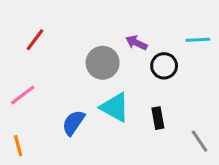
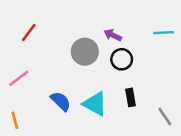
black circle: (164, 66) -> (122, 59), moved
cyan triangle: (115, 107) -> (95, 104), moved
blue semicircle: (73, 123) -> (61, 101), turned 100

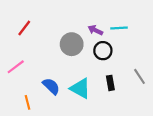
cyan line: (164, 33) -> (119, 28), moved
gray line: (165, 116) -> (140, 76), moved
orange line: (15, 120) -> (27, 102), moved

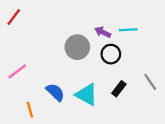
red line: (24, 28) -> (14, 17), moved
black rectangle: (110, 83) -> (119, 89), turned 48

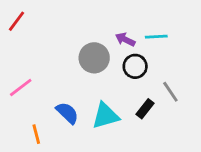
gray line: (150, 82) -> (170, 92), moved
cyan triangle: (87, 95) -> (105, 116), turned -45

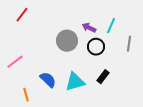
red line: (16, 21) -> (22, 15), moved
cyan line: (156, 37) -> (111, 26), turned -63
gray line: (170, 92) -> (129, 44), moved, turned 42

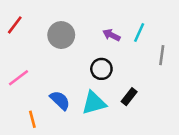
red line: (22, 15) -> (15, 25), moved
gray circle: (67, 41) -> (61, 35), moved
black circle: (96, 47) -> (101, 69), moved

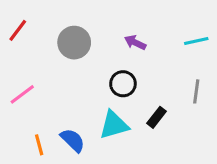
cyan line: (139, 33) -> (196, 41), moved, turned 54
gray line: (162, 55) -> (196, 91), moved
blue semicircle: (60, 100) -> (73, 140), moved

